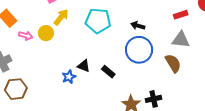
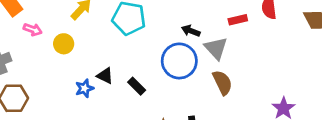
black arrow: (138, 26) -> (191, 31), moved
yellow circle: (46, 33) -> (64, 44), moved
gray triangle: (181, 40) -> (216, 48), moved, turned 36

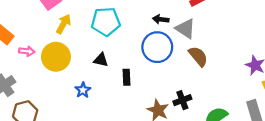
yellow circle: (64, 44) -> (56, 57), size x1.6
black triangle: (105, 76) -> (101, 60), moved
black rectangle: (137, 86) -> (127, 77), turned 56

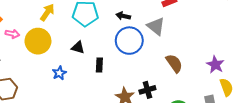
black arrow: (161, 19) -> (123, 16), moved
brown semicircle: (198, 56) -> (174, 63), moved

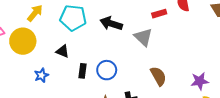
black arrow: (123, 16) -> (111, 24), size x1.5
blue circle: (129, 41) -> (107, 70), moved, size x0.7
purple star: (215, 65) -> (200, 81), turned 30

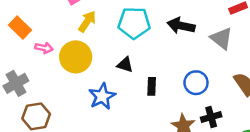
blue circle: (107, 70) -> (196, 83), moved
blue star: (41, 75) -> (102, 96), size x1.5

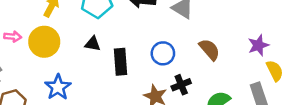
black rectangle: (152, 86) -> (121, 62), size x1.5
blue star: (102, 96) -> (58, 87), moved

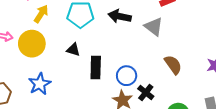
blue circle: (163, 53) -> (127, 76), moved
black cross: (181, 85) -> (146, 92), turned -35

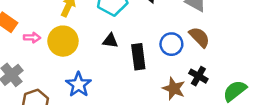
brown semicircle: (173, 65) -> (199, 37), moved
blue circle: (127, 76) -> (171, 44), moved

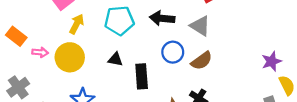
brown semicircle: (199, 37) -> (202, 61), turned 95
blue circle: (171, 44) -> (173, 52), moved

